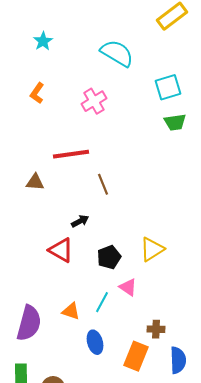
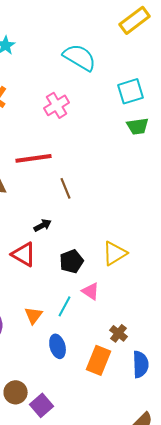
orange triangle: (71, 311) -> (34, 315), turned 48
brown cross: (156, 329) -> (119, 333), turned 36

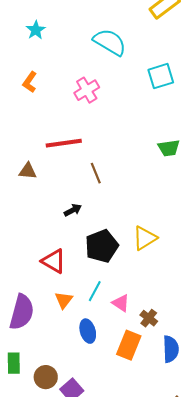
green trapezoid: (138, 126) -> (169, 148), moved
red triangle: (24, 254) -> (54, 261), moved
black pentagon: (72, 261) -> (102, 246), size x1.4
pink triangle: (91, 291) -> (121, 303), moved

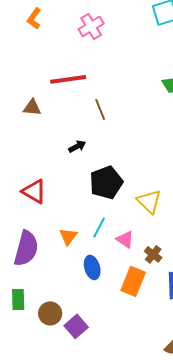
yellow triangle: (145, 238) -> (149, 201), moved, turned -44
red triangle: (54, 261) -> (34, 191), moved

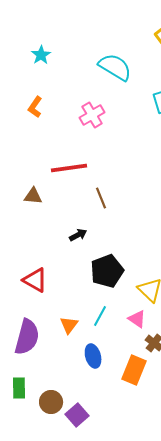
pink triangle: (125, 239) -> (137, 319), moved

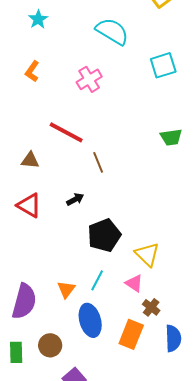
red line: (69, 168) -> (66, 132), turned 36
red triangle: (35, 280) -> (29, 205), moved
blue ellipse: (93, 356) -> (90, 320), size x1.4
brown circle: (51, 402) -> (50, 345), moved

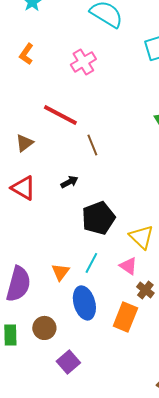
brown triangle: (30, 160) -> (24, 143), turned -42

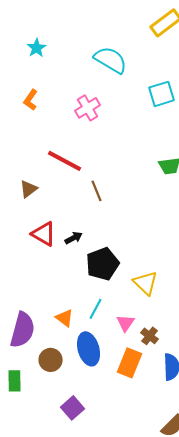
black arrow: (69, 182) -> (74, 238), moved
red triangle: (23, 188) -> (44, 234), moved
pink triangle: (128, 266) -> (126, 323), moved, turned 30
orange triangle: (60, 272) -> (65, 318), turned -30
brown circle: (44, 328) -> (51, 360), moved

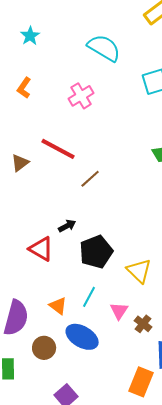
brown triangle: (29, 189) -> (20, 163), moved
brown line: (97, 191) -> (90, 179), turned 70
red triangle: (44, 234) -> (41, 249), moved
blue ellipse: (89, 349) -> (82, 337), turned -44
orange rectangle: (130, 363) -> (141, 382), moved

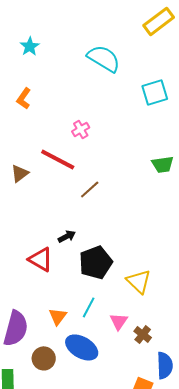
pink cross: (81, 96) -> (81, 129), moved, size x0.7
orange triangle: (58, 306) -> (58, 316), turned 30

